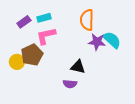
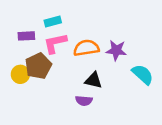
orange semicircle: (87, 20) -> (86, 48), moved, turned 80
purple rectangle: (24, 22) -> (26, 36), moved, turned 32
cyan semicircle: (112, 40) -> (143, 74), moved

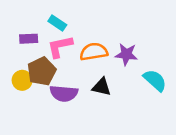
cyan rectangle: (53, 22) -> (57, 23), turned 49
purple semicircle: (84, 101) -> (64, 93), moved, size x1.5

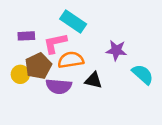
cyan rectangle: (57, 23) -> (73, 22), moved, size x1.5
orange semicircle: (94, 52) -> (71, 60), moved

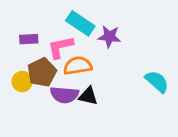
purple star: (116, 50) -> (109, 37), moved
black triangle: (93, 80) -> (88, 96), moved

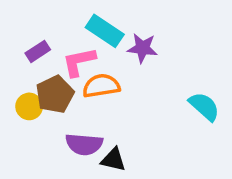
purple rectangle: (29, 39) -> (38, 51), turned -30
purple semicircle: (64, 95) -> (84, 144), moved
black triangle: (88, 96) -> (113, 160), moved

